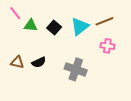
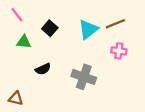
green triangle: (31, 25) -> (24, 42), moved
black square: (54, 27) -> (50, 28), moved
brown triangle: (17, 62) -> (16, 98), moved

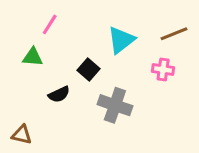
pink line: (17, 15) -> (50, 24), moved, turned 70
brown line: (115, 24) -> (174, 34), moved
black square: (50, 28) -> (89, 69), moved

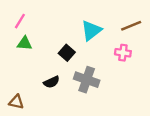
pink line: (50, 24) -> (20, 21), moved
black semicircle: (59, 94) -> (51, 82), moved

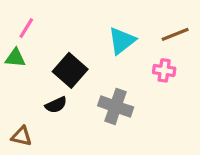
green triangle: (25, 43) -> (15, 58), moved
black square: (67, 53) -> (70, 70), moved, size x1.5
black semicircle: (51, 82) -> (56, 105), moved

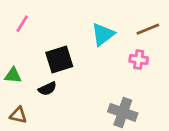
green triangle: (15, 58) -> (13, 75), moved
black square: (70, 70) -> (59, 60), turned 32
gray cross: (116, 106) -> (123, 112), moved

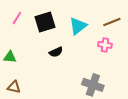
black square: (59, 60) -> (45, 22), moved
black semicircle: (47, 89) -> (56, 52), moved

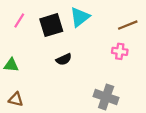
cyan triangle: (78, 26) -> (80, 17), moved

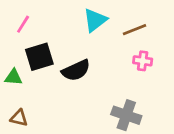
black square: (51, 25) -> (39, 57), moved
brown line: (128, 25) -> (134, 30), moved
black semicircle: (64, 59) -> (76, 70), size x1.5

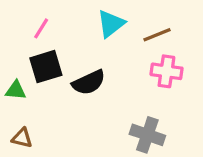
pink line: (23, 24) -> (41, 28), moved
pink cross: (143, 61) -> (166, 71), size x1.4

